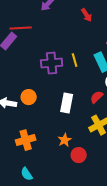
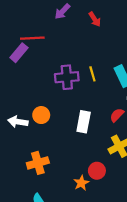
red arrow: (87, 15) -> (95, 19), moved
orange star: (65, 140) -> (81, 183), moved
red circle: (79, 155) -> (97, 171), moved

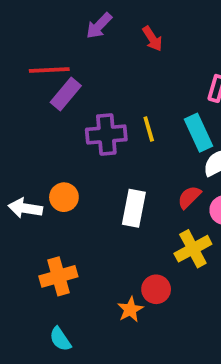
purple rectangle: (19, 53) -> (66, 94), moved

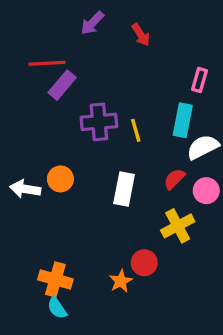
yellow line: (149, 129) -> (136, 130), moved
cyan rectangle: (198, 133) -> (183, 120), turned 36
orange cross: (58, 276) -> (55, 279), moved, turned 32

